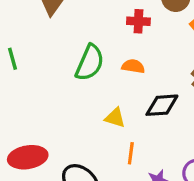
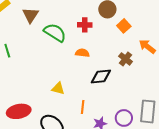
green semicircle: (90, 63) -> (55, 33), moved, turned -80
yellow triangle: (115, 118) -> (58, 88), moved

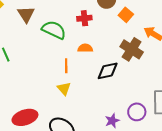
brown cross: (126, 59) -> (132, 49), size x1.5
yellow triangle: (58, 88) -> (64, 89), turned 40
orange line: (83, 107) -> (66, 66), moved

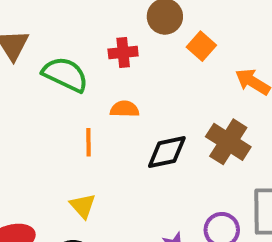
brown cross: (132, 49) -> (228, 142), moved
yellow triangle: (64, 89) -> (83, 206), moved

